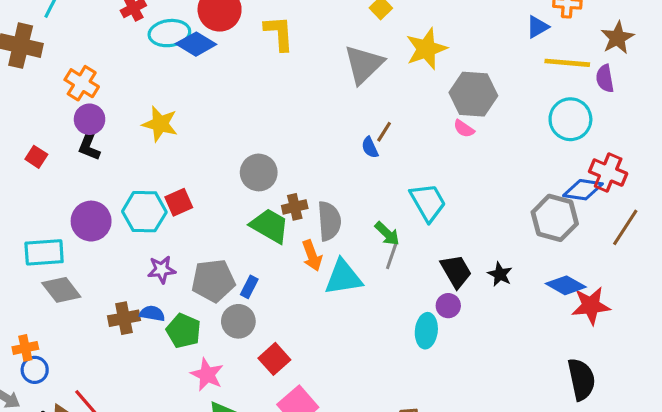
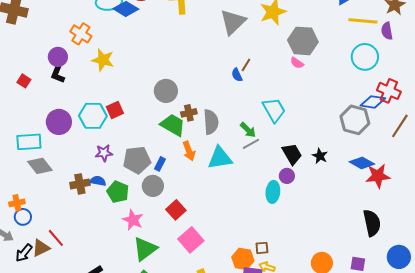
orange cross: (82, 83) -> (81, 34), moved
orange arrow: (312, 256) -> (189, 151), moved
gray line: (392, 256) -> (251, 144), turned 42

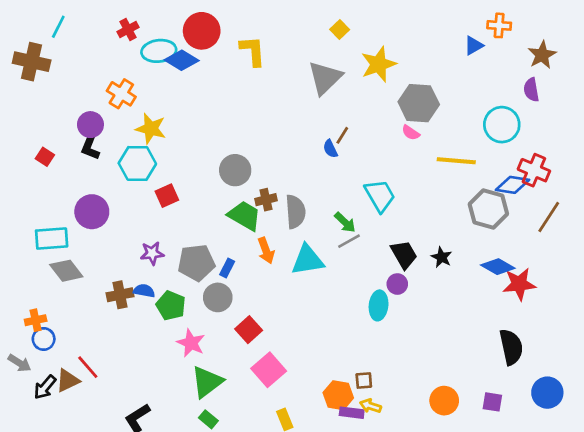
yellow line: (363, 21) -> (456, 161), moved
cyan hexagon: (93, 116) -> (137, 163), moved

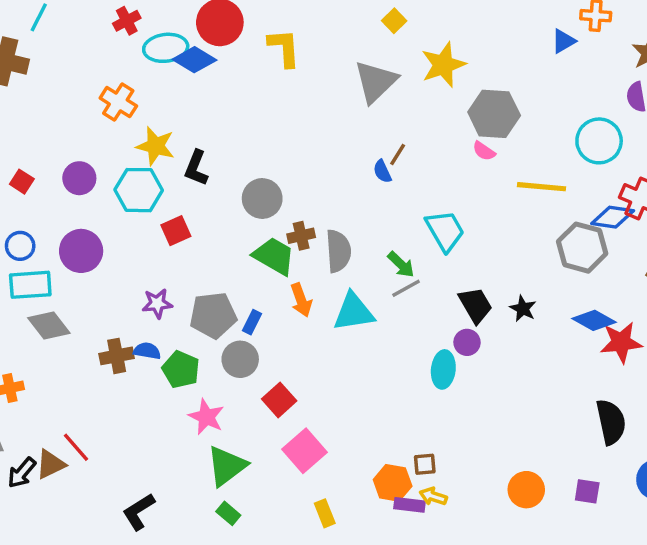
purple circle: (90, 125) -> (79, 178), moved
black L-shape: (90, 146) -> (196, 168), moved
blue circle: (44, 339) -> (20, 246), moved

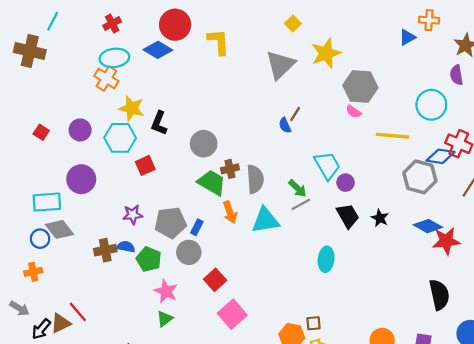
cyan ellipse: (166, 48) -> (114, 58), moved
blue circle: (20, 246) -> (40, 239), moved
purple circle: (467, 342) -> (346, 183), moved
green triangle: (227, 466) -> (165, 319), moved, size x0.6

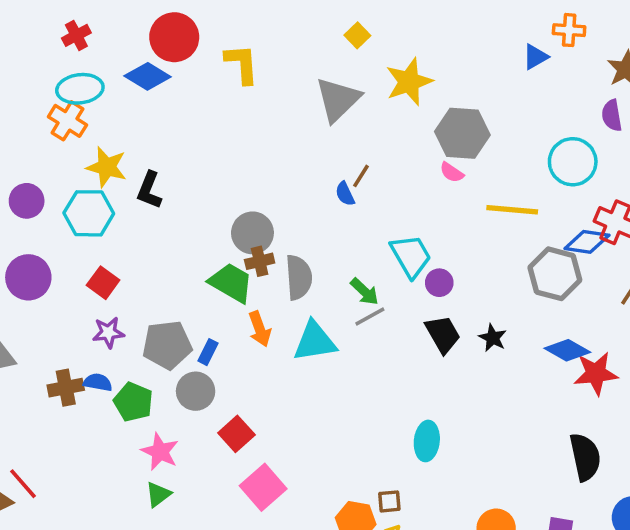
gray circle: (204, 144) -> (252, 233), moved
red square: (145, 165) -> (103, 283), moved, turned -30
cyan ellipse: (326, 259) -> (427, 441), moved

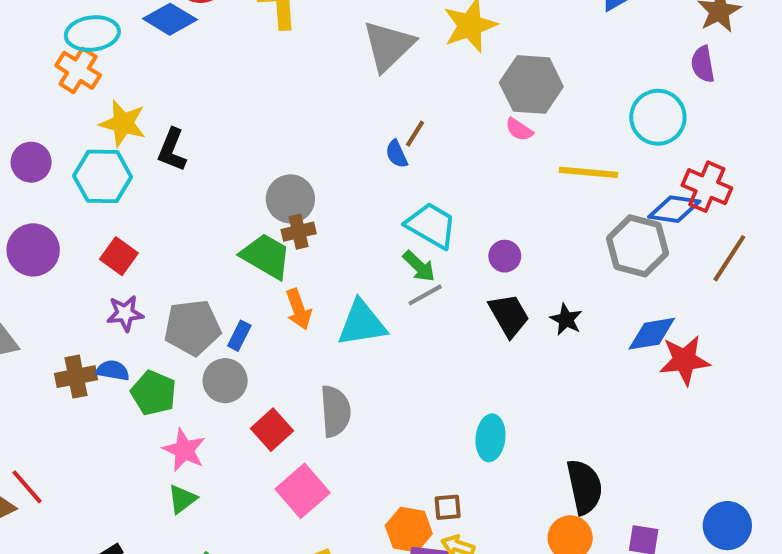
cyan trapezoid: (411, 256) -> (431, 225), moved, turned -30
gray semicircle: (299, 277) -> (335, 411), moved
blue diamond: (567, 350) -> (652, 334), turned -39
black semicircle: (585, 457) -> (584, 487), moved

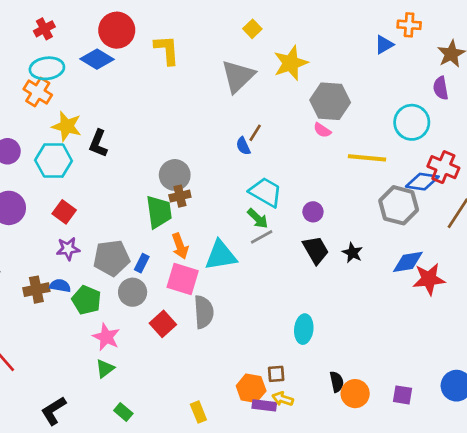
green trapezoid: (266, 256) -> (159, 212), turned 52
black semicircle: (584, 487) -> (337, 382), moved, size x0.6
pink square: (303, 491) -> (183, 279), moved, turned -32

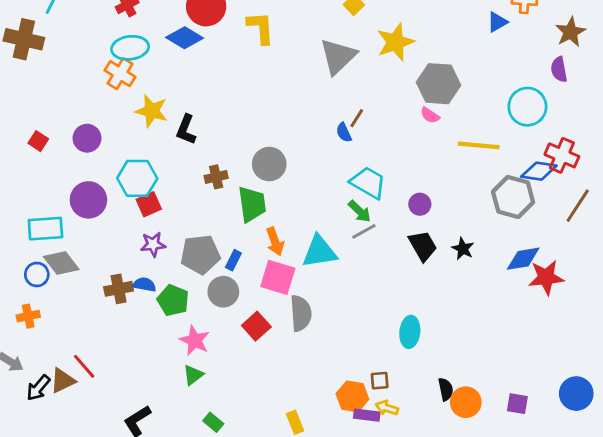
cyan hexagon: (54, 161) -> (137, 178), moved
brown cross: (180, 196) -> (216, 177), moved
red square: (64, 212) -> (149, 204), turned 30

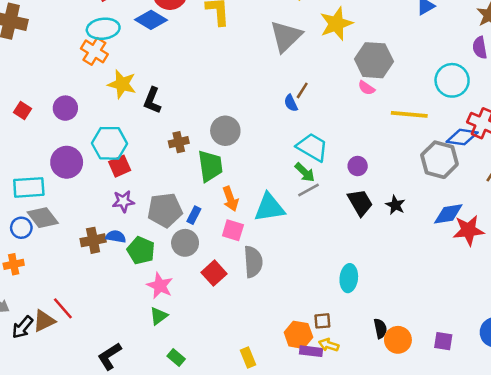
pink square: (278, 277) -> (233, 230), size x0.7

